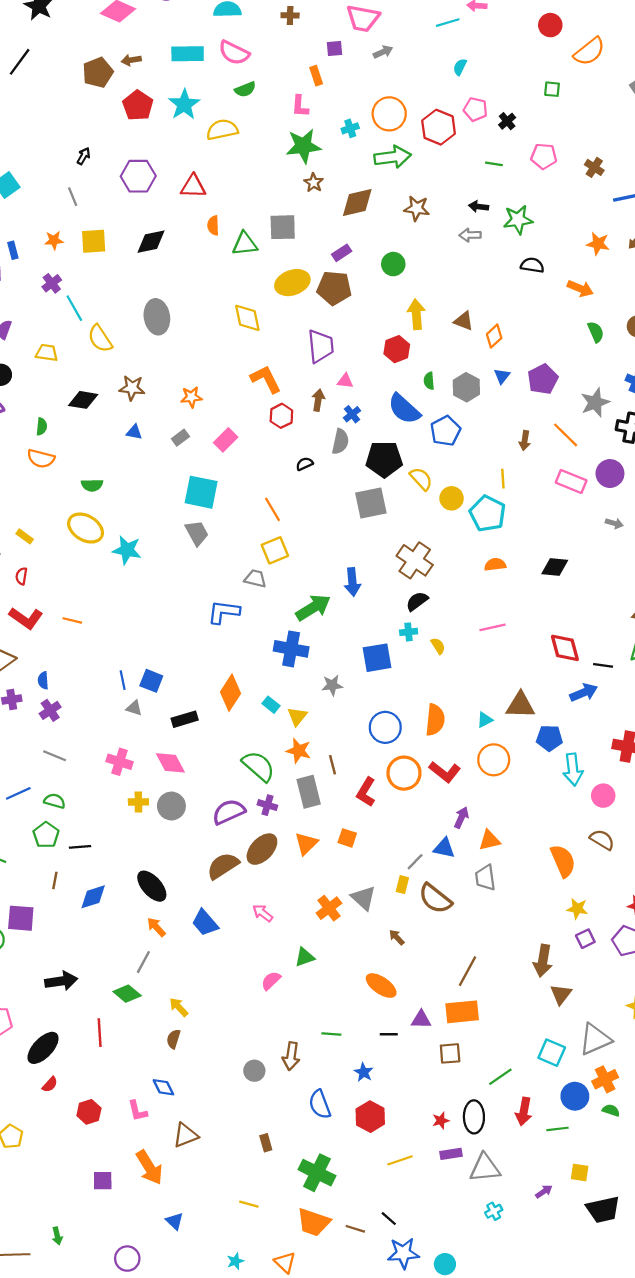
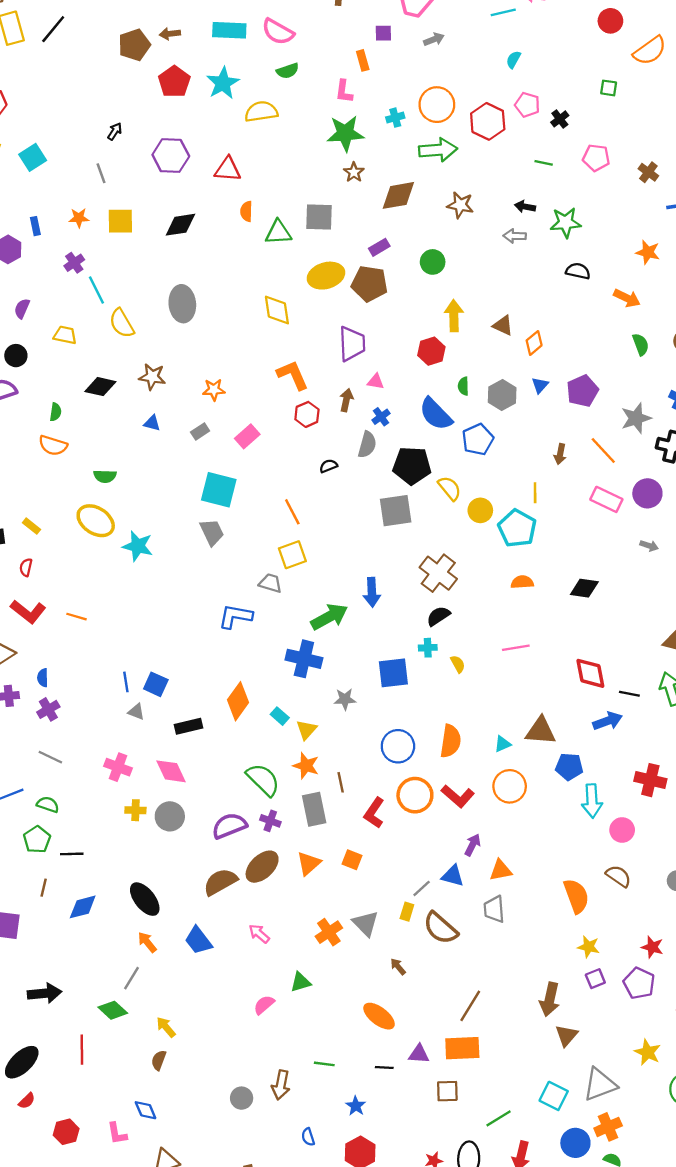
blue semicircle: (320, 1104) -> (308, 1137), size x0.6

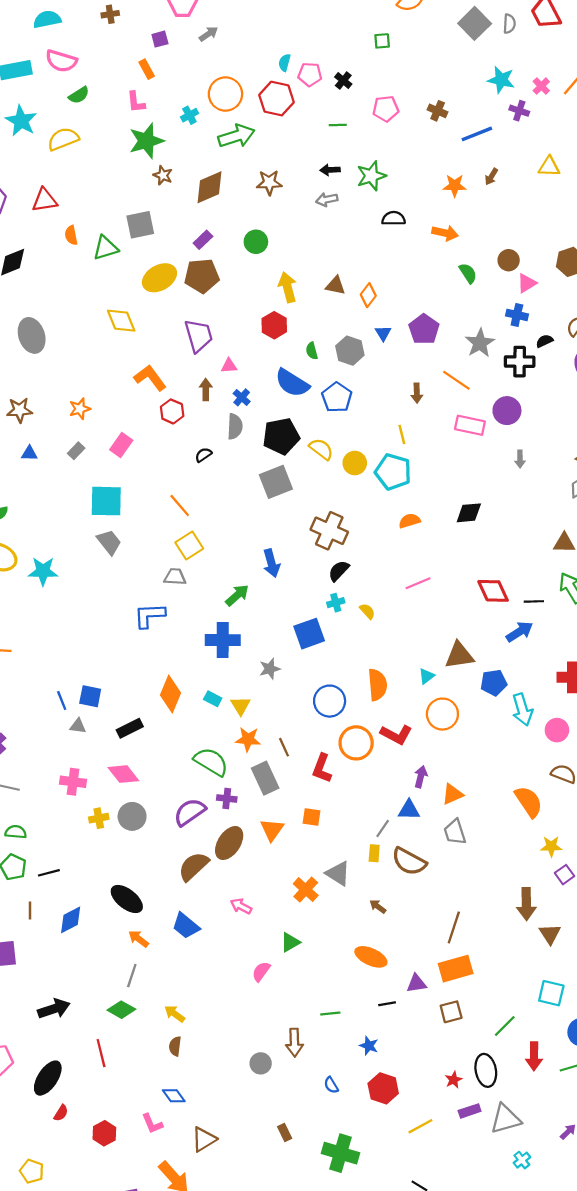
cyan semicircle: (513, 60) -> (285, 63), moved
gray arrow: (649, 546) -> (520, 459), turned 84
green arrow: (329, 617) -> (237, 595), size x0.7

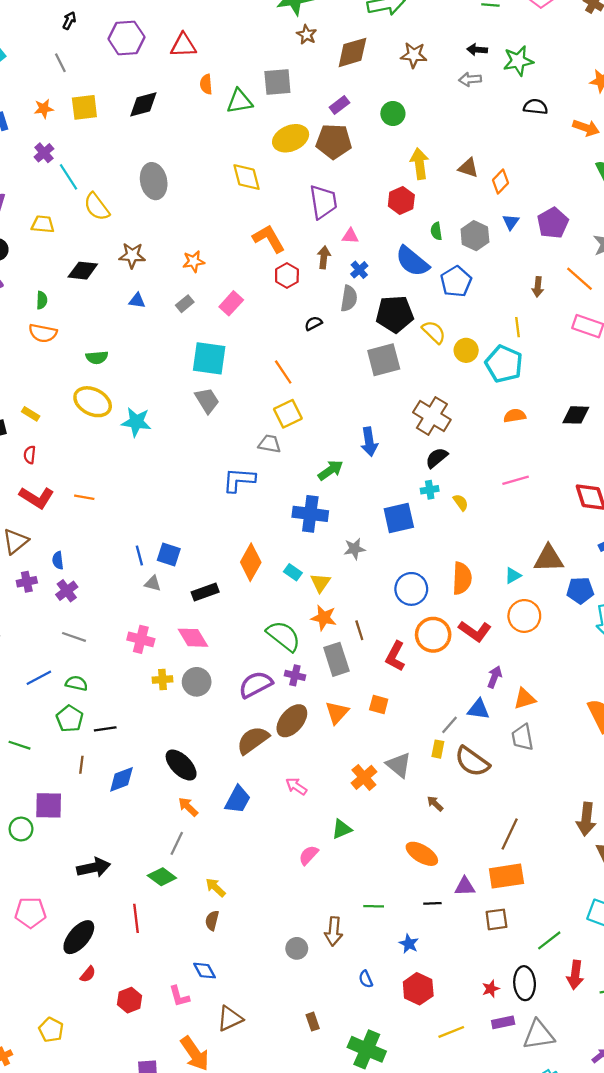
blue trapezoid: (186, 926) -> (238, 800), turned -108

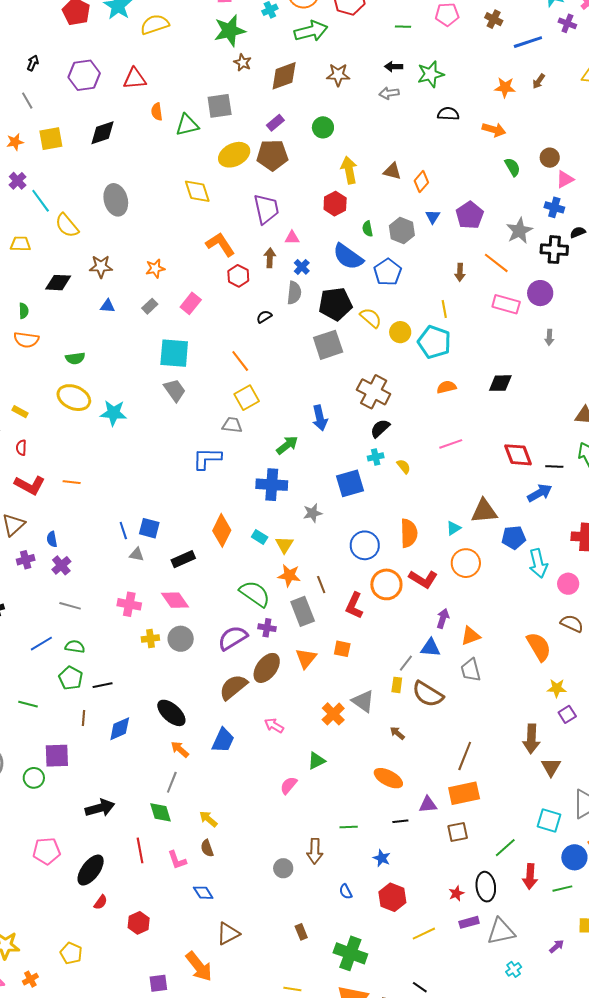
green diamond: (162, 877) -> (161, 812), turned 40
brown semicircle: (212, 920) -> (207, 848), turned -30
pink L-shape: (179, 996) -> (177, 860), moved

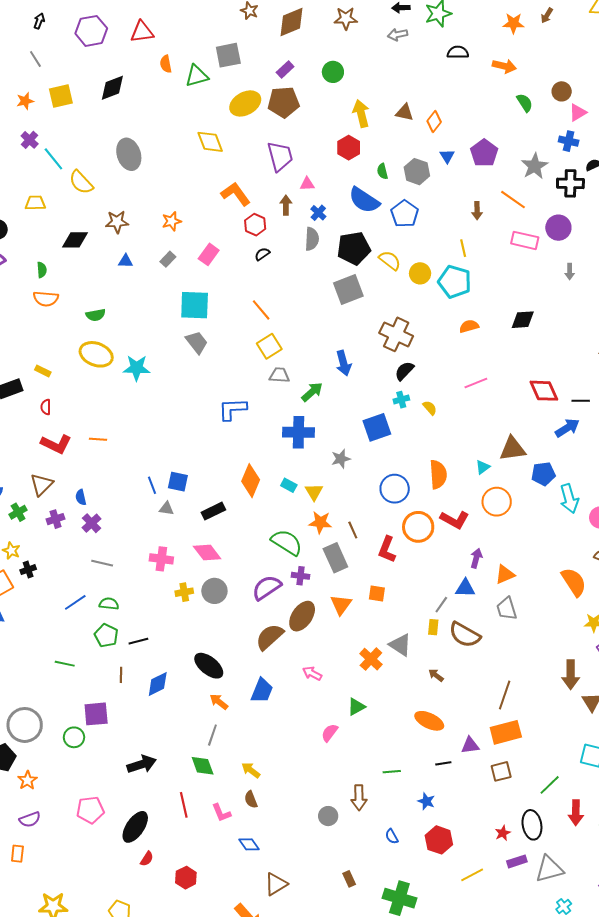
black semicircle: (264, 317) -> (262, 254), moved
gray trapezoid: (232, 425) -> (279, 375), moved

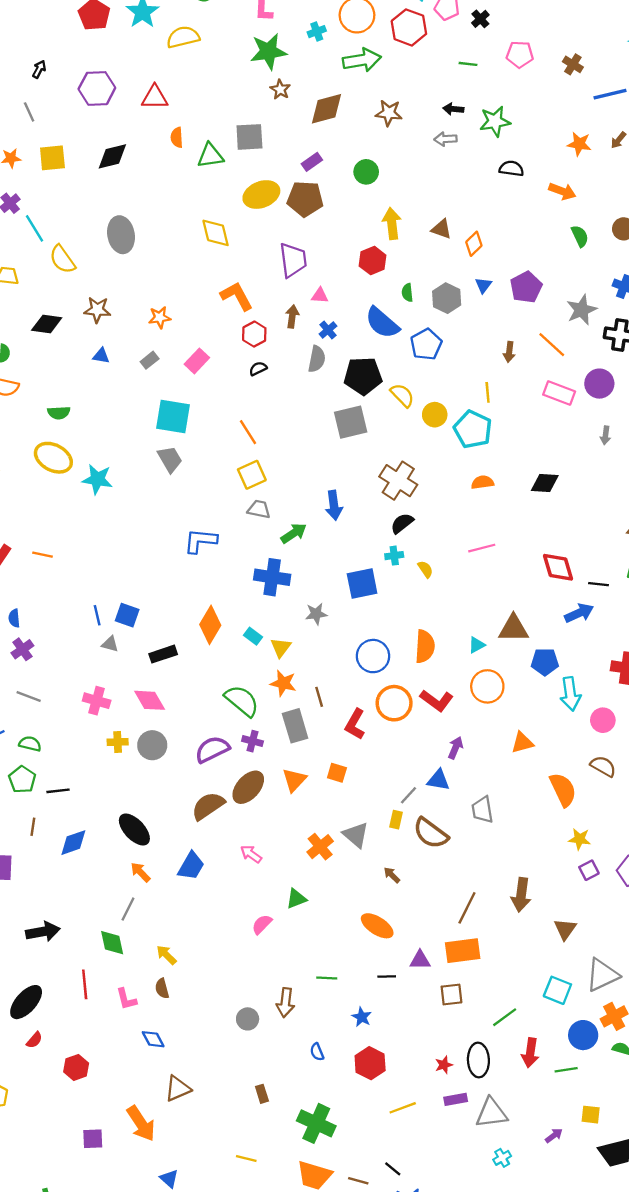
orange triangle: (505, 574) -> (522, 743), moved
brown arrow: (571, 675) -> (521, 895), moved

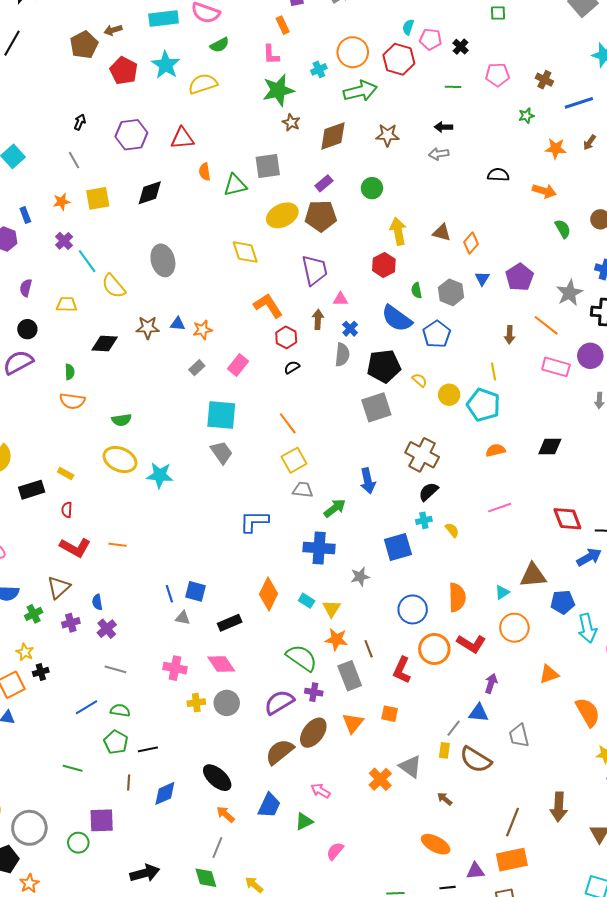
green star: (495, 121) -> (526, 116), moved, size x0.6
blue triangle: (101, 356) -> (178, 324), moved
yellow semicircle: (402, 395) -> (419, 380), size x0.7
green triangle: (296, 899) -> (304, 821), moved

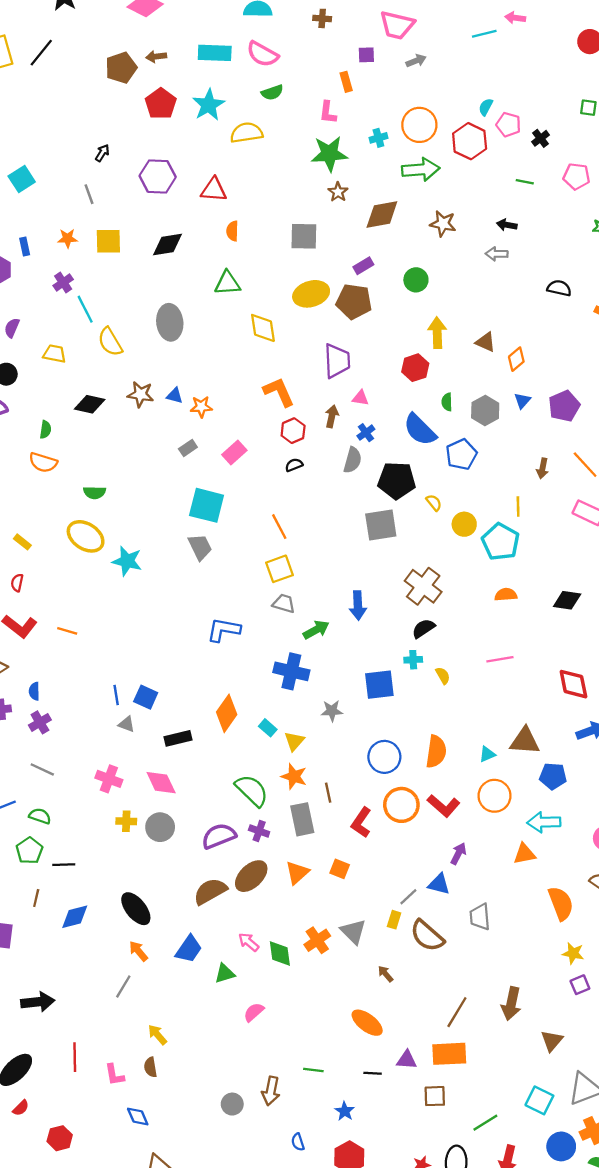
green triangle: (235, 185) -> (227, 283), moved
cyan arrow: (587, 628) -> (544, 822), moved, turned 92
green diamond: (206, 878) -> (280, 953), moved

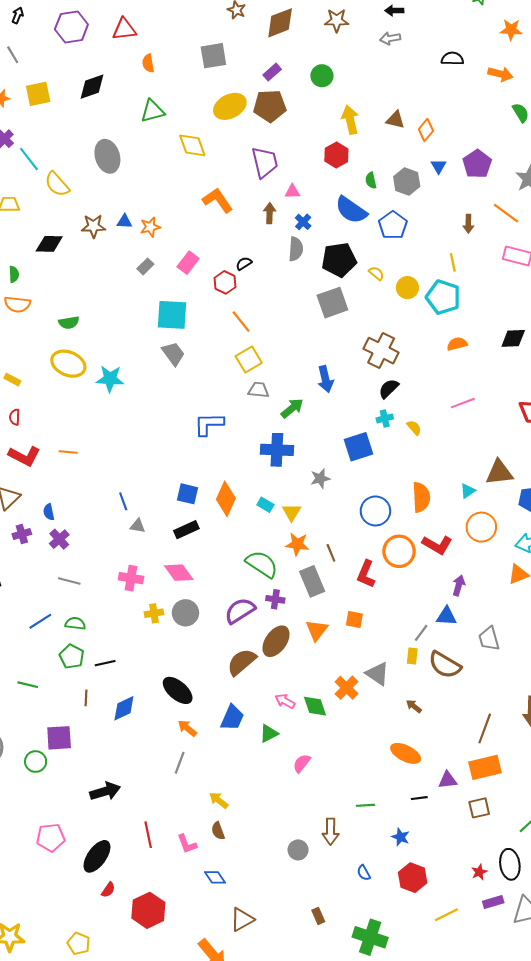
red hexagon: (293, 431) -> (225, 282), moved
blue square: (146, 697) -> (187, 494), moved
red hexagon: (60, 1138) -> (148, 910), size x1.5

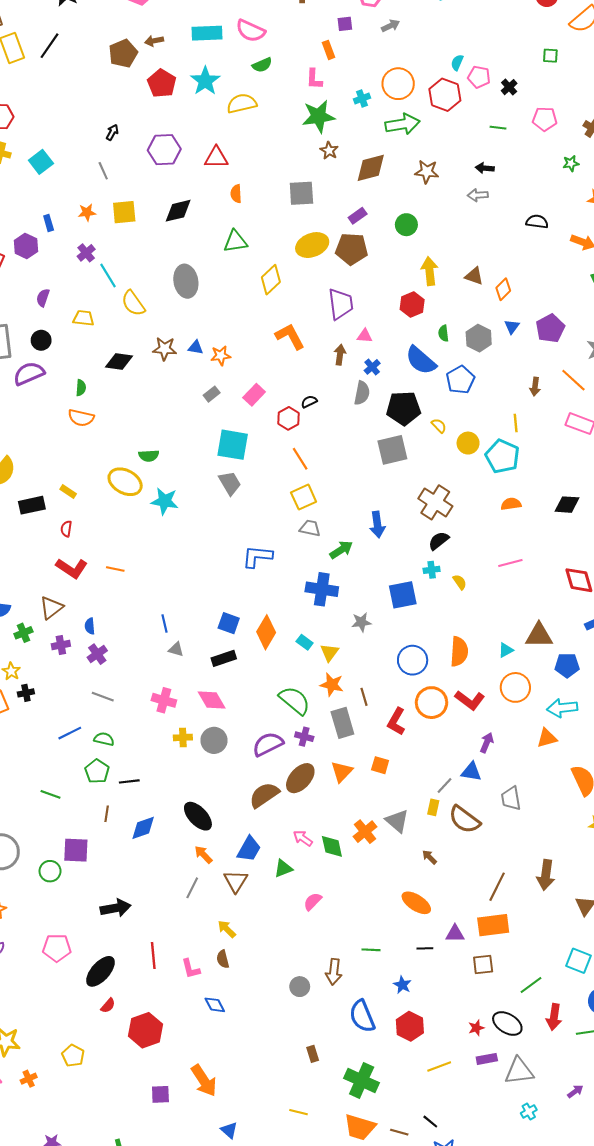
yellow diamond: (192, 145) -> (271, 280), turned 60
green semicircle: (69, 323) -> (149, 456), moved
black ellipse: (510, 864) -> (507, 1024), turned -56
blue semicircle: (364, 873) -> (362, 1016), size x2.0
brown triangle: (242, 919) -> (236, 881), moved, turned -35

